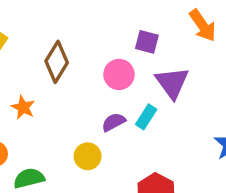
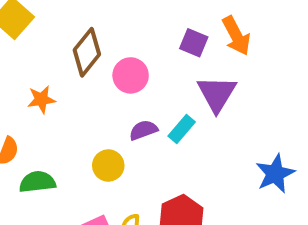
orange arrow: (203, 25) -> (236, 36), moved
pink circle: (119, 74) -> (131, 75), moved
orange star: (23, 107) -> (41, 99), turned 30

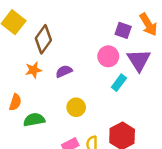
brown diamond: (87, 52) -> (43, 39), moved
pink circle: (131, 75) -> (108, 56), moved
purple semicircle: (143, 130) -> (64, 71), moved

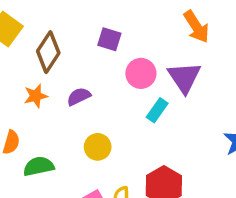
purple square: (123, 30) -> (109, 39), moved

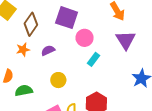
purple square: (109, 39) -> (67, 18), size x1.6
purple triangle: (184, 77) -> (126, 40), moved

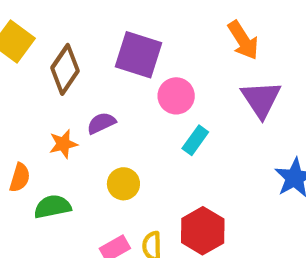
orange star: (23, 50) -> (63, 144), moved

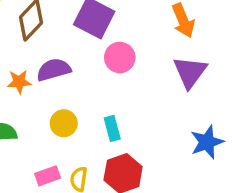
purple semicircle: (101, 123) -> (54, 70), size x1.4
cyan rectangle: (195, 140) -> (112, 128), moved, turned -60

